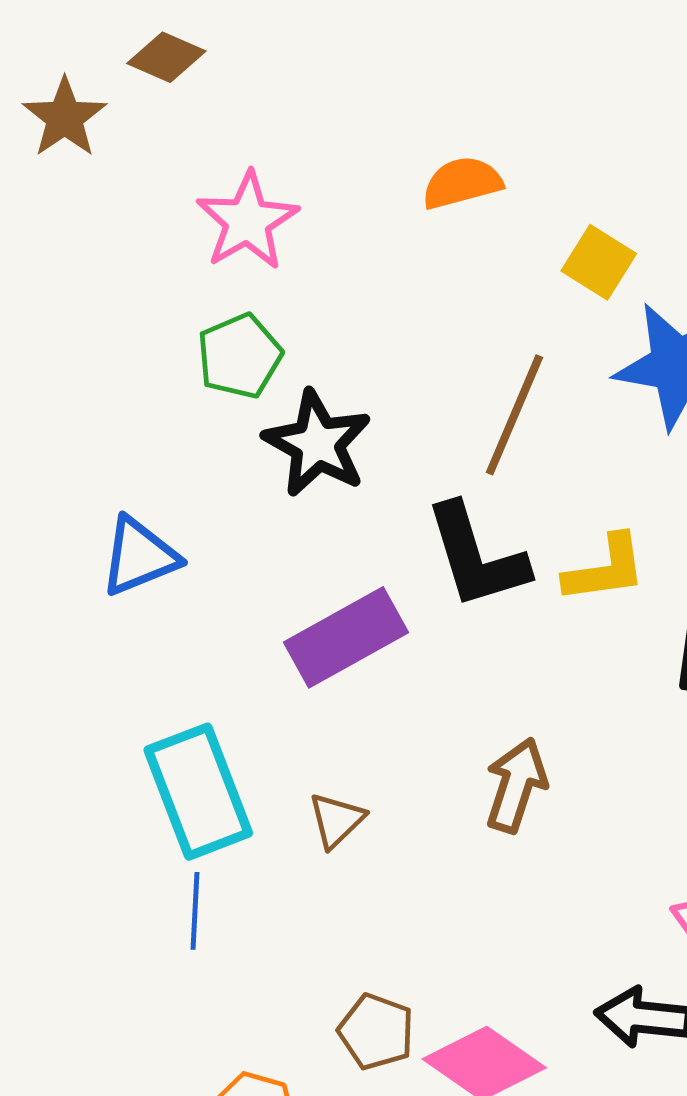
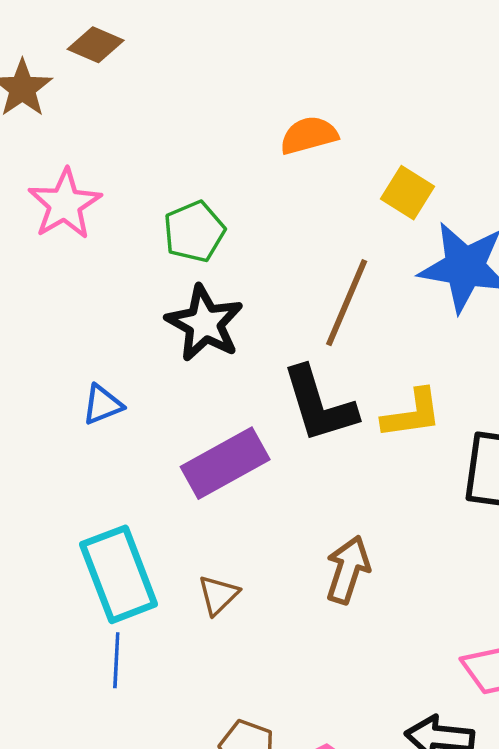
pink star: (247, 221) -> (65, 204), moved
green pentagon: (239, 356) -> (194, 232), moved
blue triangle: (139, 556) -> (103, 405), moved, size x0.7

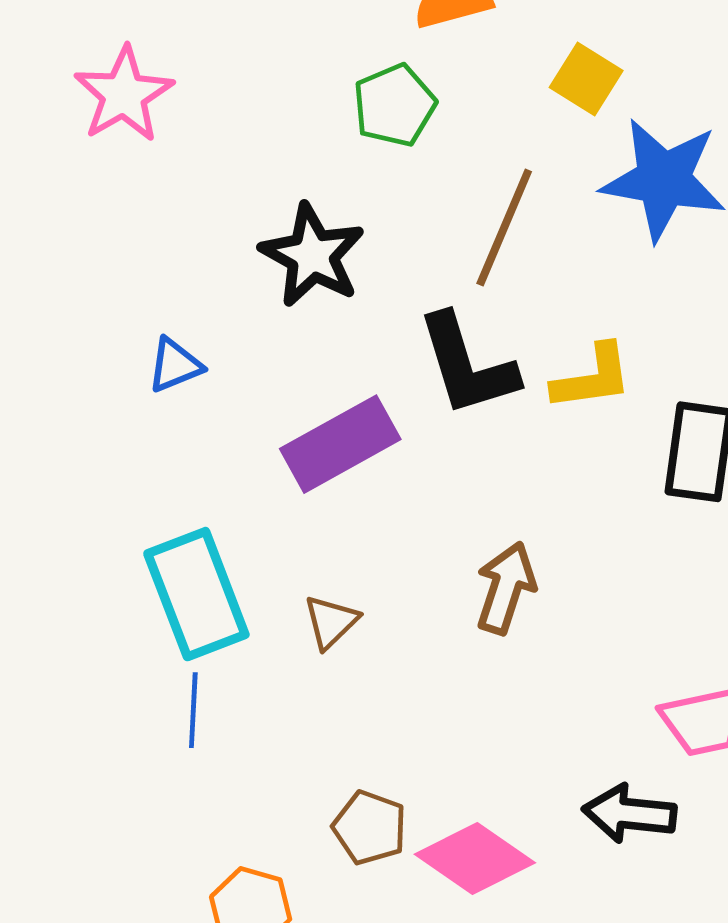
green pentagon: (194, 232) -> (394, 105), moved

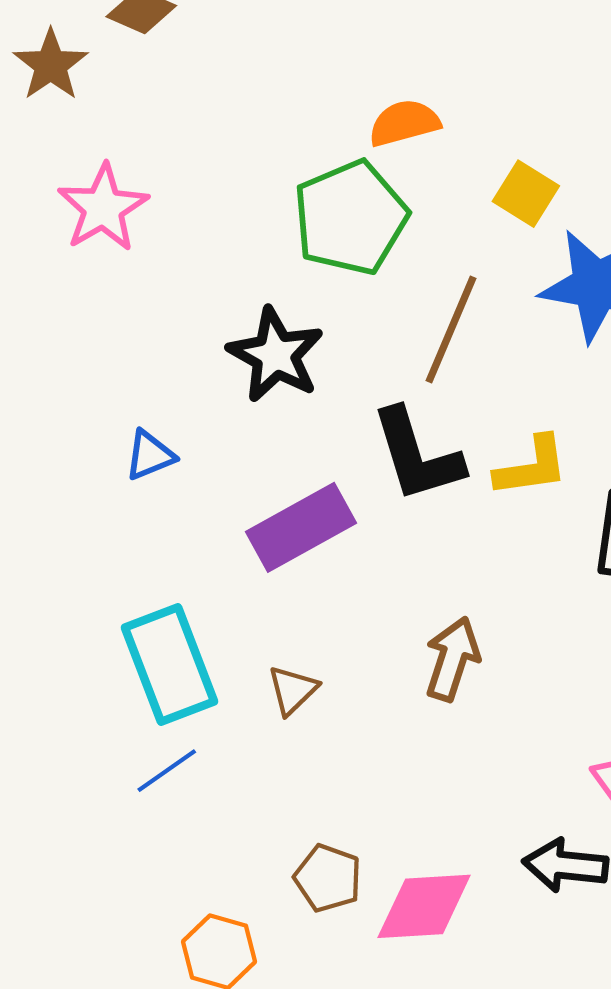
green pentagon: (394, 105) -> (351, 218), size x1.5
blue line: (193, 710) -> (167, 771), turned 52
pink diamond: (475, 859) -> (424, 906), turned -38

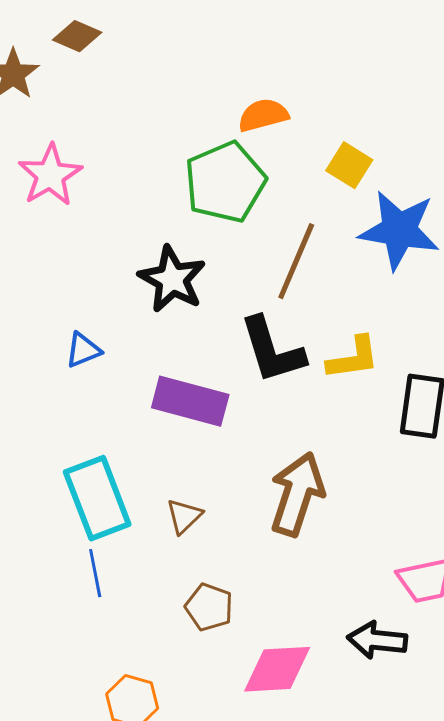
purple rectangle: (301, 527) -> (190, 401), turned 44
brown arrow: (452, 659) -> (297, 494), size x1.4
blue line: (167, 771) -> (95, 573), turned -66
brown pentagon: (328, 878) -> (209, 607), moved

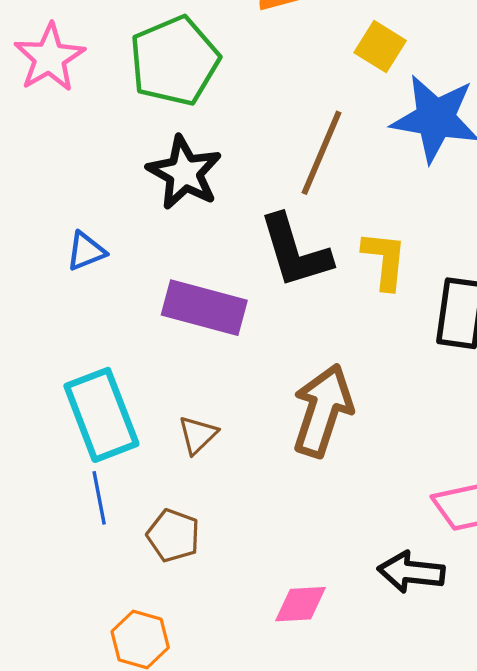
green pentagon: (225, 182) -> (174, 61), moved
yellow L-shape: (353, 358) -> (385, 260), turned -76
brown pentagon: (209, 607) -> (173, 536), moved
pink diamond: (277, 669) -> (301, 604), size x0.7

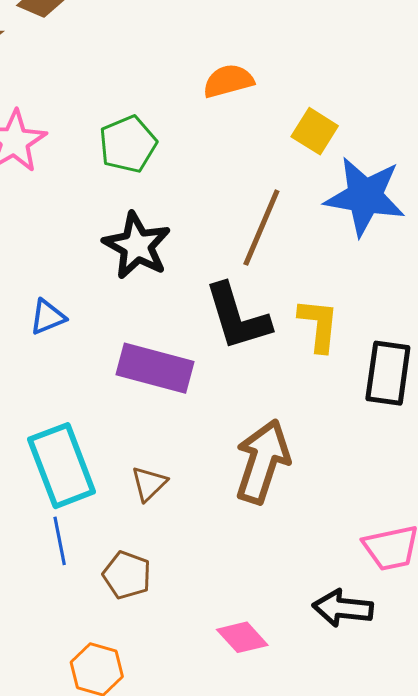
green pentagon: (174, 61) -> (128, 144), size x0.7
pink diamond: (301, 604) -> (242, 637), turned 51

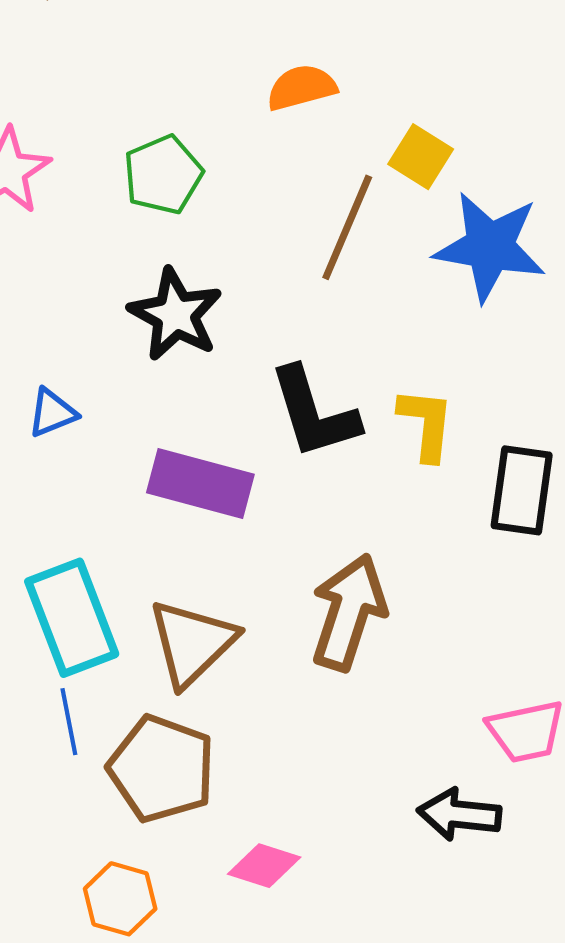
brown line: (261, 228) -> (347, 227), moved
brown triangle: (149, 484) -> (192, 643), size x1.8
brown pentagon: (127, 575) -> (162, 769), size x1.6
pink diamond: (242, 637) -> (264, 866), moved, turned -30

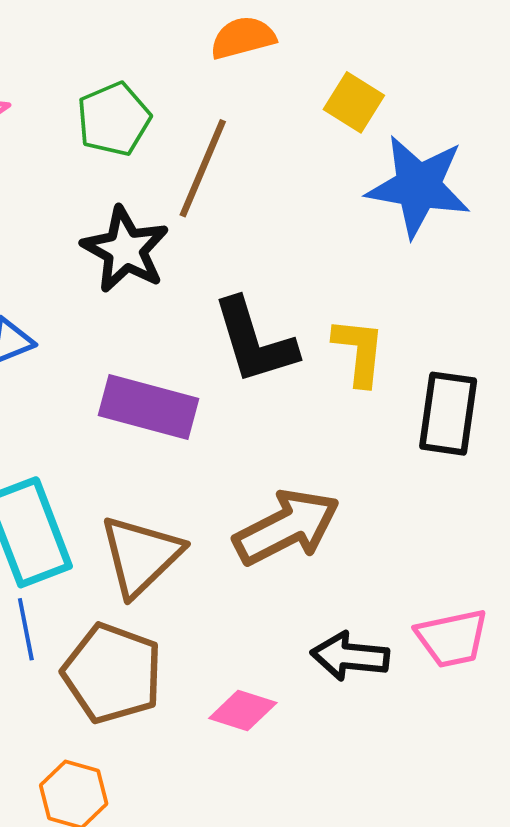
brown line: (347, 227) -> (203, 168), moved
brown arrow: (349, 612) -> (287, 527), turned 45
black arrow: (459, 814) -> (350, 656), moved
pink diamond: (264, 866) -> (243, 711), moved

